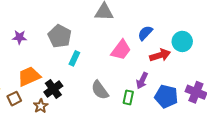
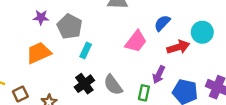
purple star: (20, 37) -> (41, 17), moved
orange trapezoid: (29, 76) -> (39, 53), moved
black cross: (53, 89) -> (84, 84), moved

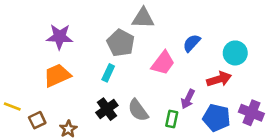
purple star: (41, 17) -> (60, 37), size x1.5
gray pentagon: (70, 27) -> (121, 43), moved
red arrow: (178, 47) -> (219, 79), moved

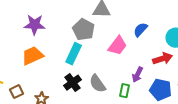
cyan rectangle: (108, 73) -> (74, 54), size x1.5

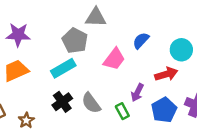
cyan rectangle: (74, 54) -> (63, 68), turned 35
blue pentagon: (161, 90) -> (164, 110), turned 30
green rectangle: (125, 91) -> (122, 111), turned -40

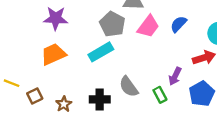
pink trapezoid: (114, 59) -> (148, 26), moved
black cross: (62, 102) -> (100, 99), moved, turned 36

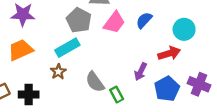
green rectangle: (160, 95) -> (117, 95), moved
black cross: (100, 99) -> (29, 95), moved
brown star: (64, 104) -> (58, 72), moved

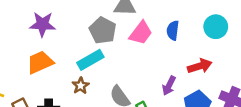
blue semicircle: (144, 20) -> (173, 30), turned -36
cyan circle: (184, 29) -> (216, 27), moved

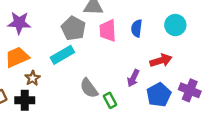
pink trapezoid: (141, 33) -> (108, 31), turned 140
brown star: (81, 86) -> (32, 78), moved

